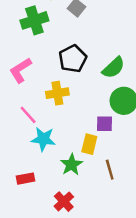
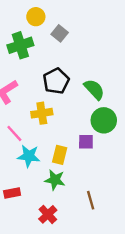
green semicircle: (114, 68) -> (94, 89), turned -90
yellow rectangle: (89, 144) -> (60, 155), moved
green star: (71, 165) -> (55, 180), turned -30
brown line: (110, 170) -> (91, 200), moved

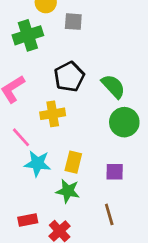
gray square: (60, 33) -> (73, 22), turned -35
purple square: (86, 142) -> (115, 172), moved
red rectangle: (12, 193) -> (28, 220), moved

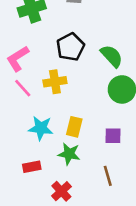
pink line: (21, 137) -> (23, 88), moved
red rectangle: (28, 220) -> (32, 167), moved

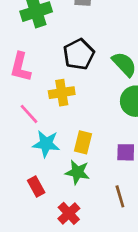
pink L-shape: (18, 59) -> (20, 67), turned -44
pink line: (23, 88) -> (29, 114), moved
red rectangle: (32, 167) -> (36, 186), turned 72

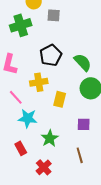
yellow rectangle: (83, 142) -> (60, 99), moved
green star: (77, 172) -> (50, 138), turned 30

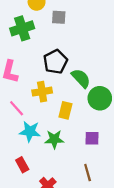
green semicircle: (83, 62) -> (81, 78), moved
green star: (50, 138) -> (54, 139), moved, turned 30

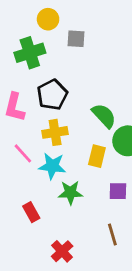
black pentagon: (55, 62) -> (52, 95), moved
yellow rectangle: (65, 110) -> (97, 156), moved
cyan star: (30, 132) -> (52, 166), moved
red rectangle: (22, 165) -> (31, 212), moved

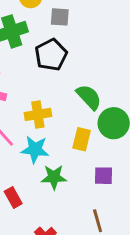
black pentagon: (52, 95) -> (51, 55), moved

